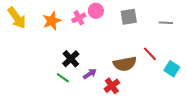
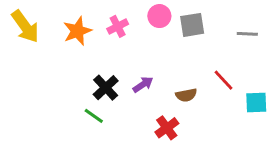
pink circle: (96, 11) -> (159, 16), moved
brown semicircle: (125, 64) -> (186, 95), size x0.6
cyan square: (172, 69) -> (256, 103), turned -35
purple arrow: (90, 74) -> (143, 85), moved

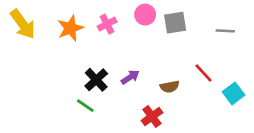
cyan square: (256, 103) -> (233, 93), turned -35

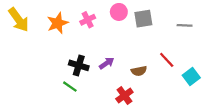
black cross: (96, 80) -> (79, 65), turned -30

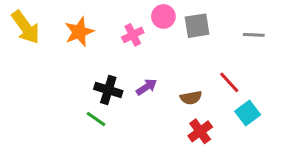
pink cross: (88, 20) -> (133, 35), moved
cyan square: (191, 77) -> (248, 113), moved
red cross: (124, 95) -> (200, 131), moved

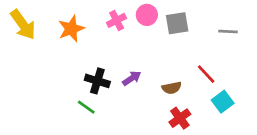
pink cross: (133, 35) -> (117, 20), moved

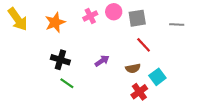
red line: (206, 74) -> (144, 45), moved
black cross: (97, 81) -> (60, 60), moved
cyan square: (223, 102) -> (157, 77), moved

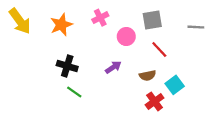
pink circle: (114, 12) -> (126, 36), moved

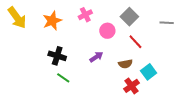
gray square: (152, 20) -> (129, 17), turned -36

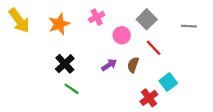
black cross: (57, 56) -> (65, 64), turned 30
brown semicircle: (125, 64) -> (133, 65), moved, turned 120

